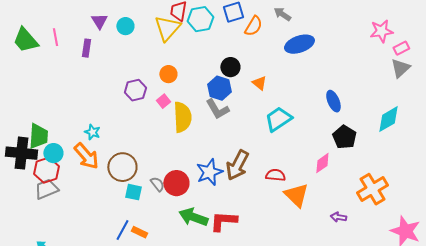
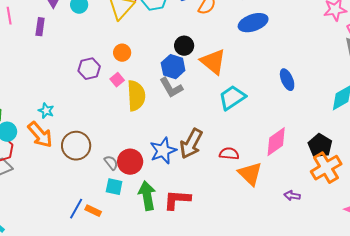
orange triangle: (259, 83) -> (213, 62), size x1.8
black pentagon: (344, 137) -> (320, 146), moved
pink diamond: (322, 163) -> (276, 142), size x1.4
cyan square: (133, 192) -> (114, 187), moved
green arrow: (193, 217) -> (147, 196), turned 60

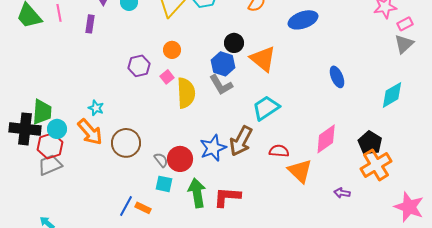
cyan trapezoid: (232, 98) -> (266, 108), moved

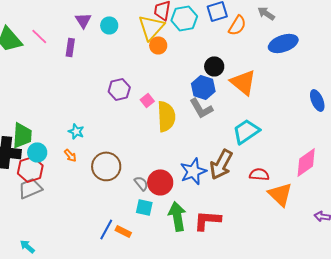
pink line: (59, 13) -> (39, 36), turned -36
orange circle: (172, 50) -> (158, 45), moved
orange arrow: (90, 132) -> (70, 155), size x0.5

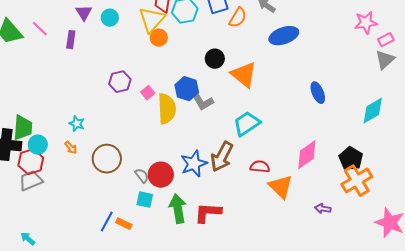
blue hexagon: (203, 87) -> (187, 89), moved

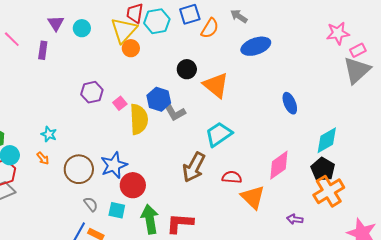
gray triangle: (385, 60) -> (357, 70), size x1.4
cyan diamond: (373, 111) -> (327, 140), moved
blue star: (194, 164) -> (114, 165), moved
gray semicircle: (142, 176) -> (91, 204), moved

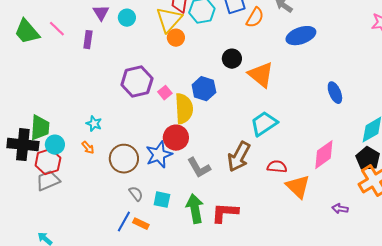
purple hexagon: (92, 92) -> (137, 82), size x1.4
gray L-shape: (174, 111) -> (199, 168), moved
red circle: (133, 185) -> (176, 138), moved

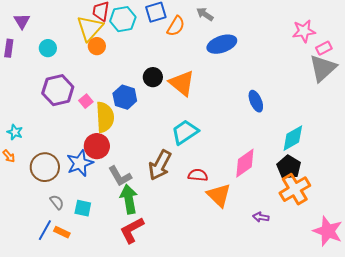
cyan circle: (127, 18) -> (48, 48), moved
black circle: (232, 59) -> (153, 77), moved
green arrow: (195, 209) -> (129, 199), moved
red L-shape: (225, 213) -> (132, 230), moved, turned -32

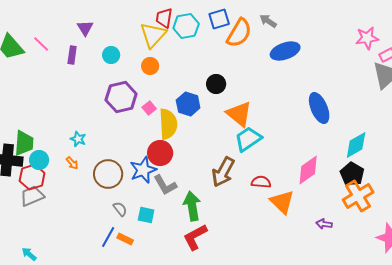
orange semicircle: (176, 26) -> (239, 33), size x1.4
orange circle: (97, 46) -> (150, 66), moved
orange triangle: (182, 83) -> (239, 114), moved
blue ellipse: (256, 101) -> (319, 108), size x1.4
gray L-shape: (120, 176) -> (165, 185), moved

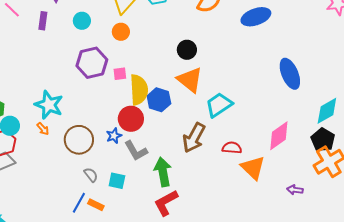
blue hexagon: (188, 104) -> (159, 100), moved
pink square: (149, 108) -> (120, 74), turned 32
orange triangle: (239, 114) -> (190, 80), moved
cyan star: (78, 139) -> (49, 105), size x1.8
blue star: (143, 170) -> (114, 136), size x0.6

